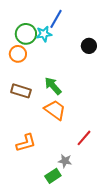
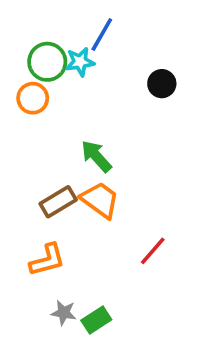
brown rectangle: (21, 91) -> (58, 202), moved, turned -48
gray star: (65, 161) -> (64, 313), moved

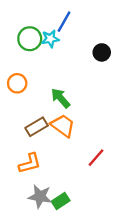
orange circle: (33, 98) -> (17, 83), moved
gray star: (64, 313) -> (40, 196), size x1.5

